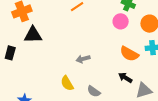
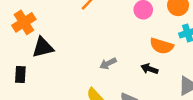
black arrow: (125, 78) -> (149, 69), moved

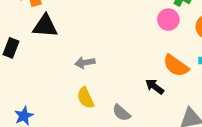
gray arrow: (108, 63) -> (85, 63), moved

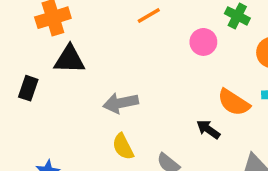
pink circle: (168, 20) -> (203, 42), moved
gray arrow: (85, 63) -> (121, 103), size x1.4

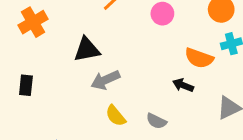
black triangle: (70, 59) -> (87, 50), moved

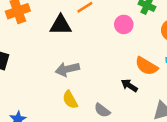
black triangle: (87, 50) -> (61, 25), moved

